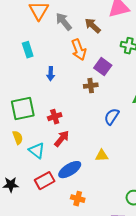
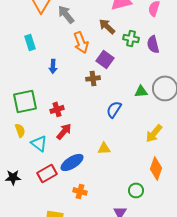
brown arrow: (93, 26) -> (107, 26), moved

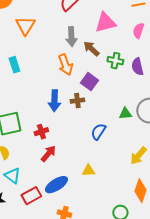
gray arrow: (66, 14) -> (71, 37), moved, turned -144
blue arrow: (53, 66) -> (54, 101), moved, size x1.5
cyan triangle: (39, 143) -> (12, 176), moved

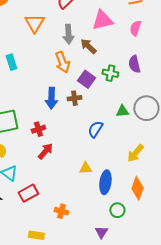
orange triangle: (25, 26) -> (34, 23), moved
green cross: (115, 61) -> (110, 73), moved
blue ellipse: (56, 185) -> (105, 182), moved, turned -50

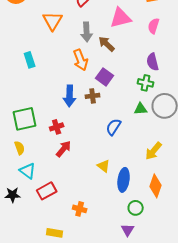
green cross: (110, 73) -> (146, 83), moved
yellow triangle: (85, 168) -> (104, 166), turned 40
purple triangle: (101, 232) -> (128, 230), moved

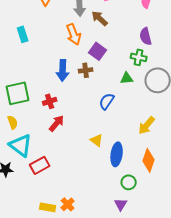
green triangle: (141, 109) -> (127, 78), moved
cyan triangle: (28, 171) -> (21, 145), size x1.4
orange cross: (80, 209) -> (68, 204), moved, turned 32

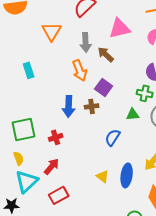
red arrow: (57, 123) -> (52, 166), moved
cyan triangle: (21, 145) -> (27, 181), turned 40
blue ellipse: (117, 154) -> (127, 175), moved
red rectangle: (40, 165) -> (59, 195), moved

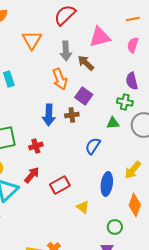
yellow triangle: (103, 176) -> (83, 207), moved
red rectangle: (59, 195) -> (60, 185), moved

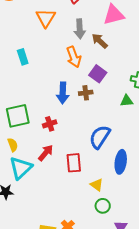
blue semicircle: (93, 146) -> (100, 137), moved, size x1.4
red rectangle: (60, 185) -> (74, 163), turned -66
green circle: (115, 227) -> (103, 206), moved

